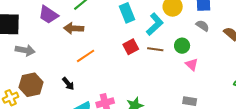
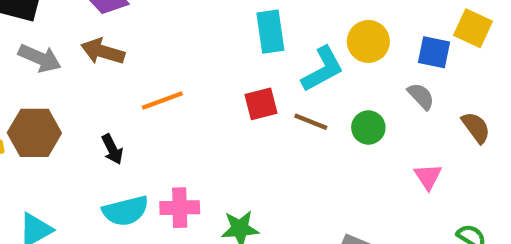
brown arrow: (74, 28) -> (103, 52), moved
pink triangle: (192, 64) -> (428, 176), moved

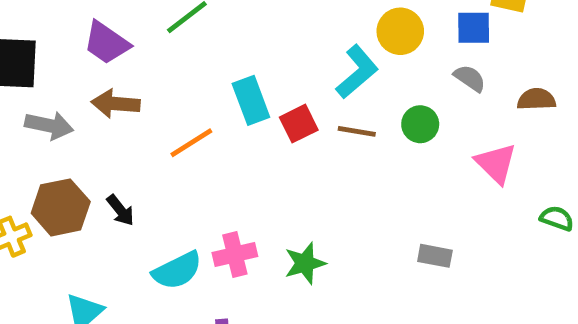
cyan rectangle: (270, 32) -> (251, 100), moved
brown semicircle: (476, 127) -> (536, 99), turned -44
black arrow: (112, 149) -> (120, 210), moved
pink triangle: (428, 176) -> (496, 163), size x1.4

